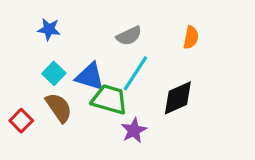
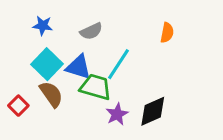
gray semicircle: (129, 36) -> (91, 31), moved
cyan square: (54, 73) -> (47, 64), size x1.5
black diamond: (178, 98) -> (153, 111), moved

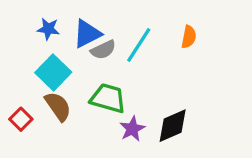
gray semicircle: (91, 31) -> (103, 50), moved
cyan line: (118, 64) -> (139, 45), moved
blue triangle: (78, 67) -> (87, 34), moved, turned -44

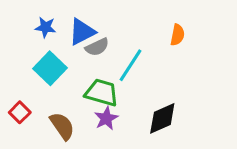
cyan line: (139, 45) -> (130, 65), moved
brown semicircle: (58, 106) -> (62, 126), moved
purple star: (132, 129) -> (106, 118), moved

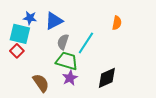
gray semicircle: (97, 47) -> (63, 42), moved, turned 133
cyan square: (50, 68) -> (20, 34), moved, turned -30
red square: (20, 112) -> (17, 51), moved

